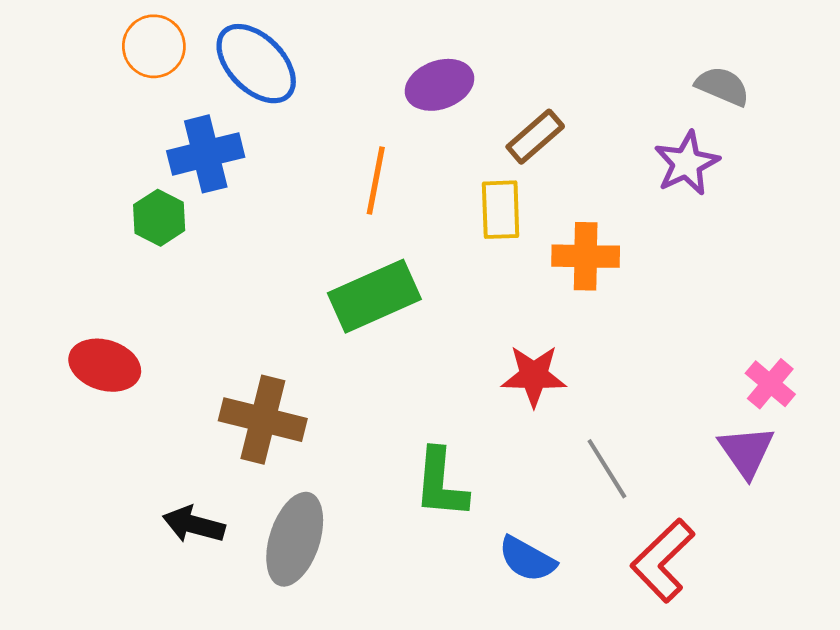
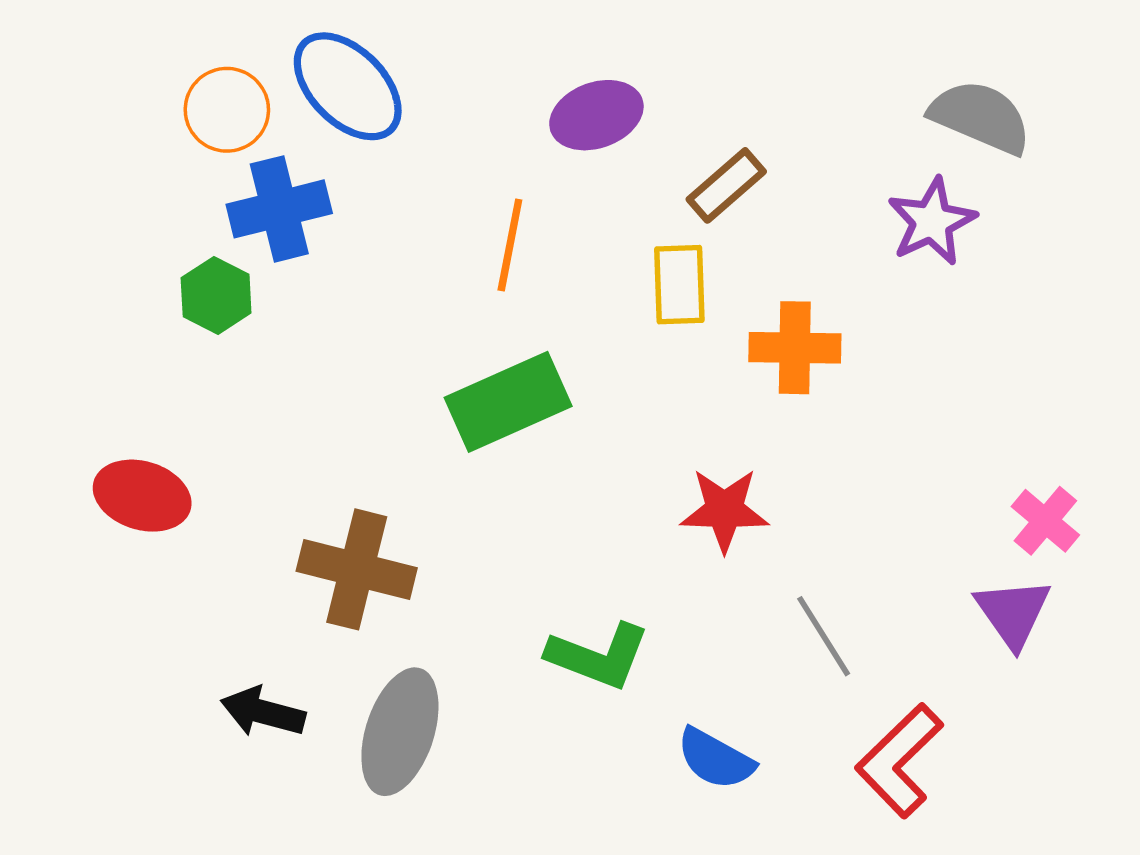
orange circle: (154, 46) -> (227, 110), moved
gray semicircle: (722, 86) -> (980, 117), size x1.4
green L-shape: (441, 483) -> (598, 656), turned -74

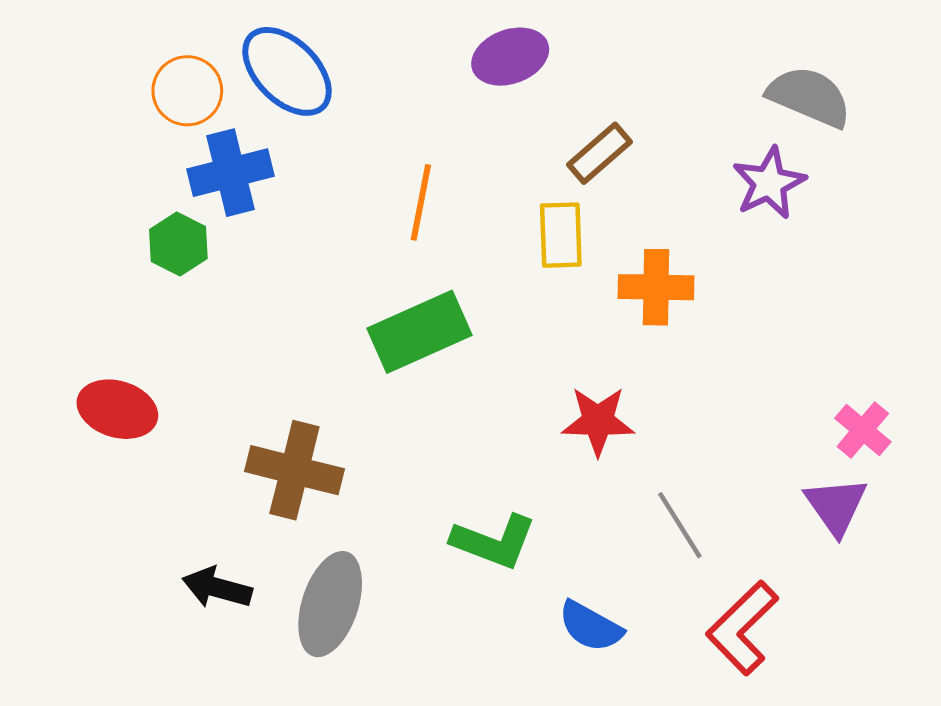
purple ellipse: (596, 115) -> (510, 57), moved

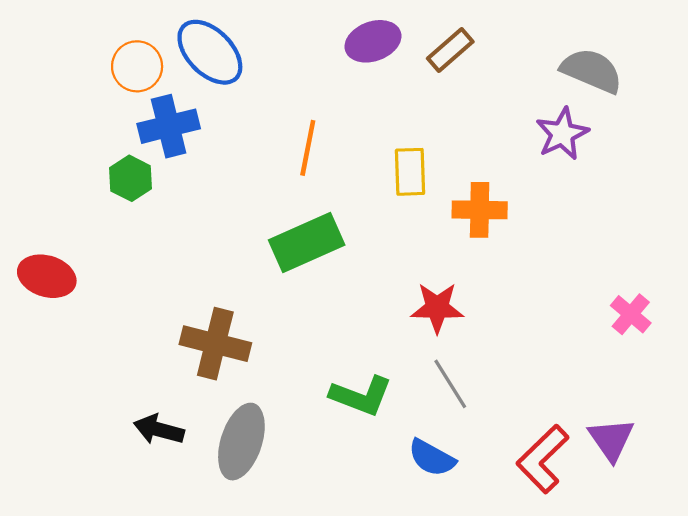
brown rectangle: (599, 153) -> (450, 50), moved
red ellipse: (117, 409) -> (47, 276), moved
purple triangle: (836, 506) -> (611, 439), moved
gray line: (680, 525) -> (450, 384), moved

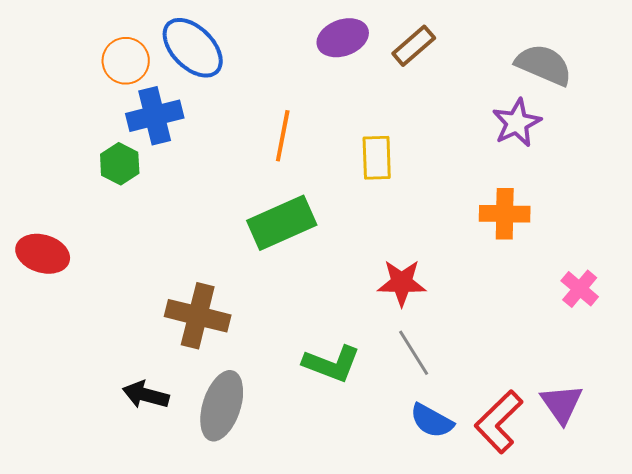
orange cross: (480, 210) -> (505, 214), moved
blue semicircle: (432, 458) -> (432, 421), moved

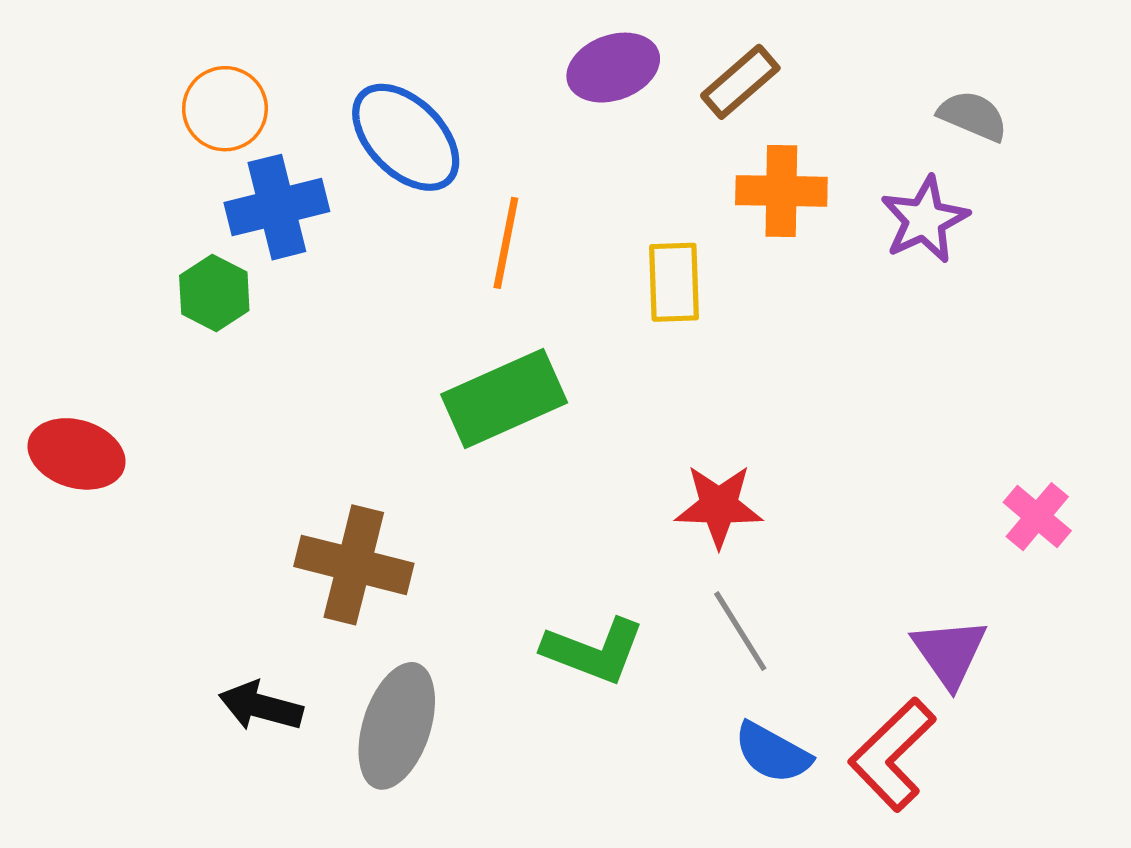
blue ellipse: (193, 48) -> (406, 137), moved
gray semicircle: (544, 65) -> (973, 116), size x0.7
orange cross: (505, 214) -> (781, 191), moved
purple triangle: (562, 404) -> (950, 653), moved

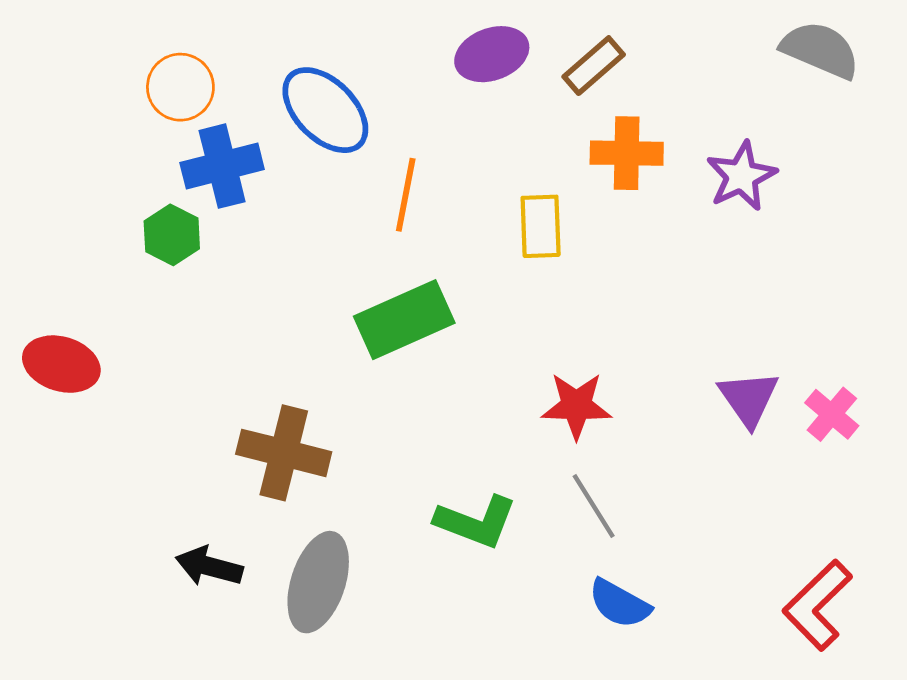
gray semicircle: (973, 116) -> (820, 50), moved, size x1.4
purple triangle: (950, 653) -> (749, 398), moved
red L-shape: (892, 755) -> (817, 605), moved

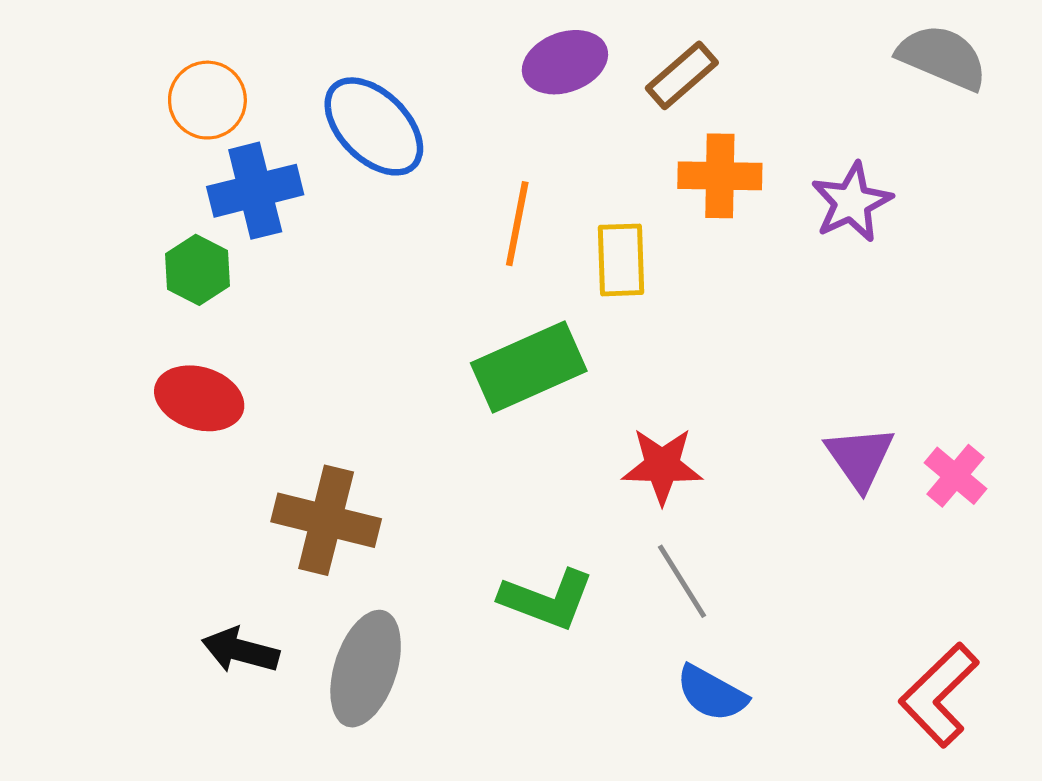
orange line: (406, 195) -> (517, 224), moved
green rectangle: (404, 320) -> (529, 367), moved
red ellipse: (61, 364) -> (199, 398), moved

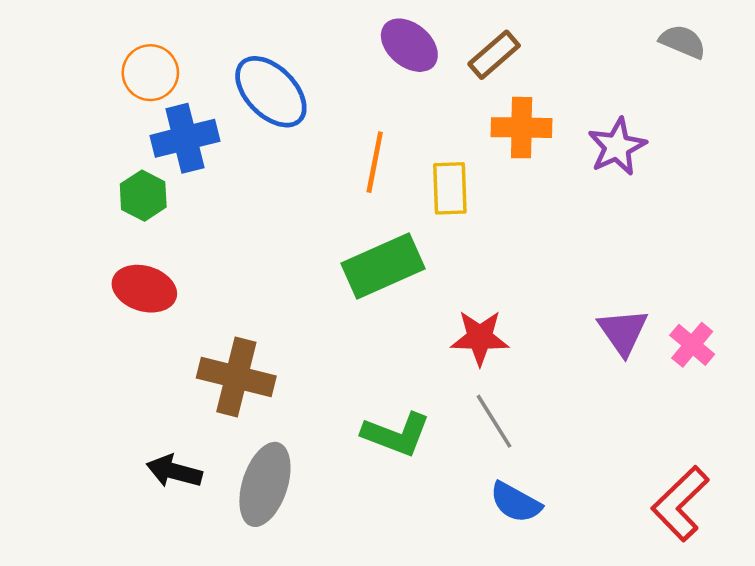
gray semicircle: (942, 57) -> (683, 42), size x0.7
purple ellipse: (565, 62) -> (409, 45), turned 60

